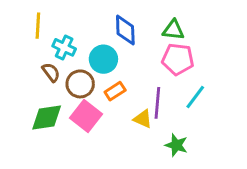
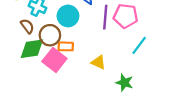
orange rectangle: (115, 91) -> (66, 46), moved, turned 35
purple line: (157, 103) -> (105, 17), moved
green diamond: (47, 117) -> (32, 49), moved

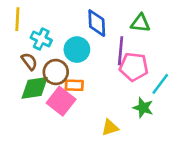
pink pentagon: (126, 16) -> (134, 67), moved
yellow triangle: (98, 62) -> (110, 128), moved, turned -42
green star: (124, 83) -> (143, 108), moved

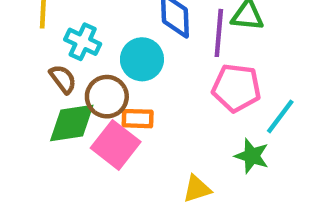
purple line: (121, 51) -> (219, 33), moved

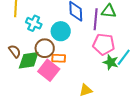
brown semicircle: (63, 79) -> (15, 51), moved
green star: (252, 156) -> (111, 62), moved

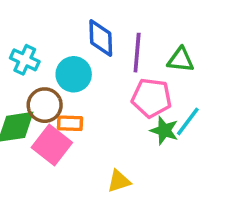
green triangle: (109, 11) -> (181, 60), moved

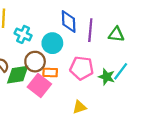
pink pentagon: (152, 98) -> (82, 68), moved

